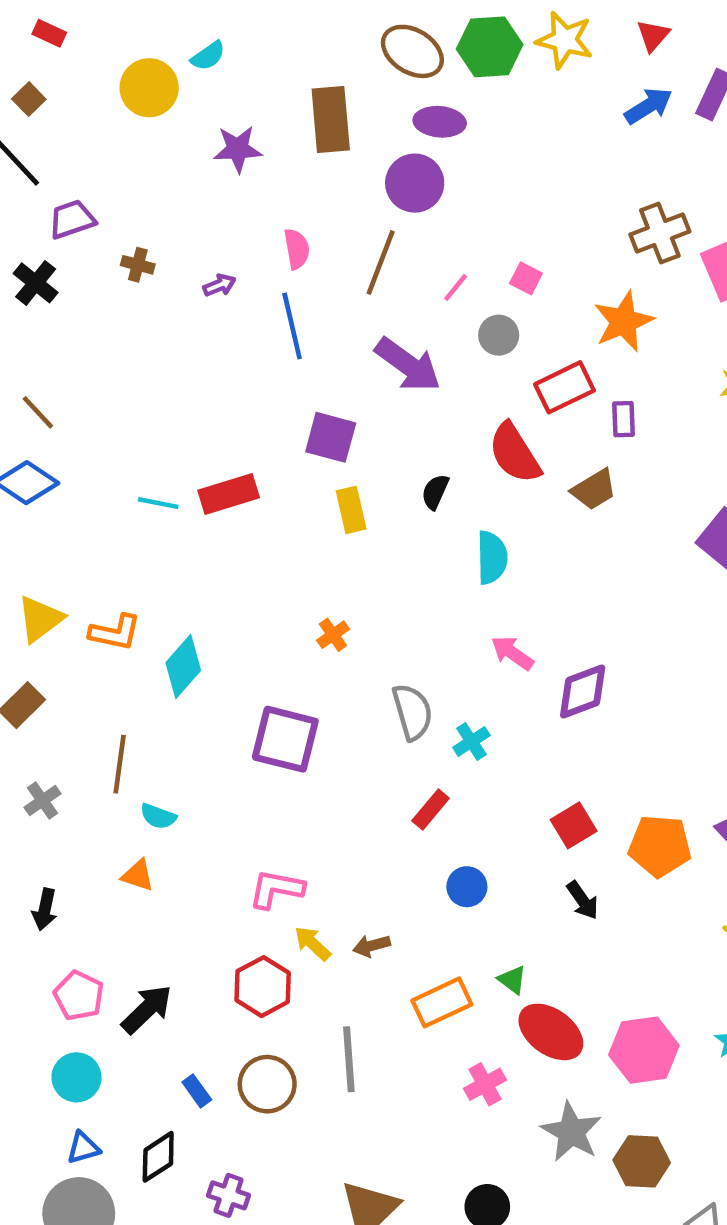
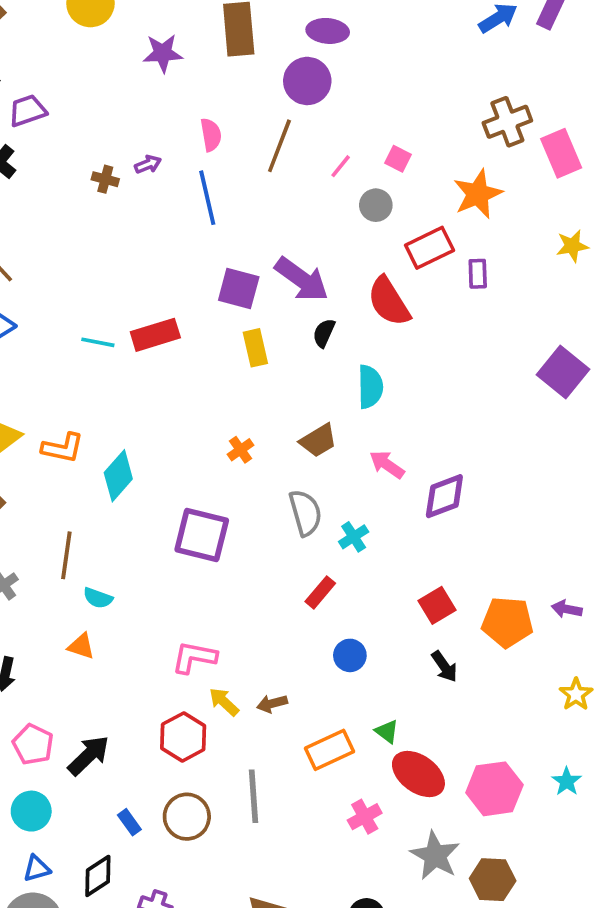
brown cross: (138, 265) -> (105, 179), moved
purple arrow: (408, 365) -> (302, 279), moved
brown trapezoid: (594, 489) -> (318, 440), moved

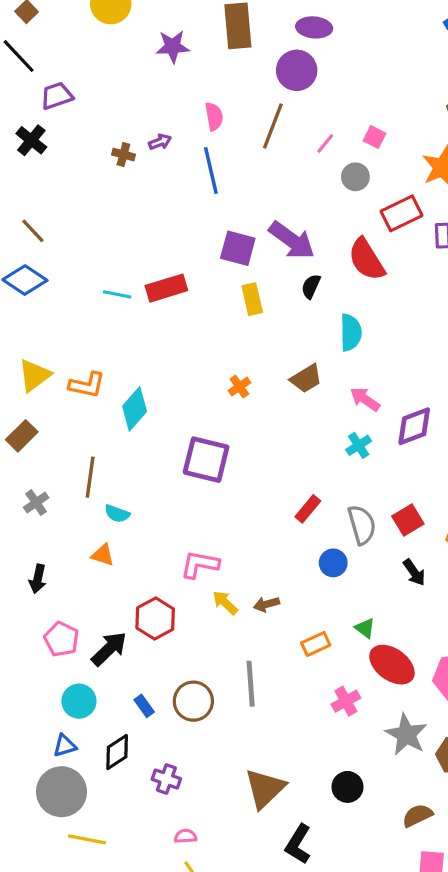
gray semicircle: (305, 513) -> (362, 525), moved
cyan cross: (354, 537) -> (359, 445), moved
red hexagon: (183, 737) -> (155, 619), moved
orange rectangle: (329, 750) -> (316, 644), size x0.7
cyan circle: (31, 811) -> (79, 701), moved

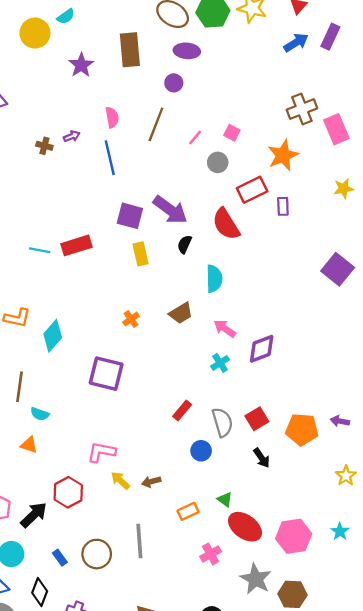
purple star: (173, 47) -> (81, 65), turned -30
purple circle: (297, 70) -> (174, 83), size x0.6
black diamond: (117, 752) -> (40, 592), turned -36

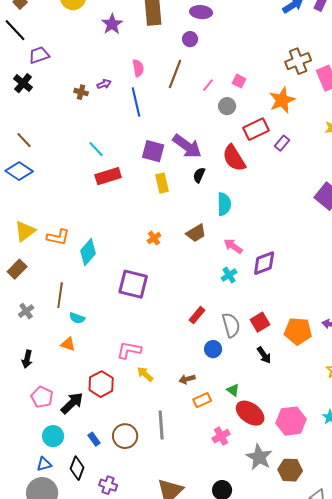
purple rectangle: (283, 206) -> (282, 143), turned 42
cyan line: (40, 250) -> (96, 149), moved, turned 36
brown arrow: (151, 482) -> (187, 379), moved

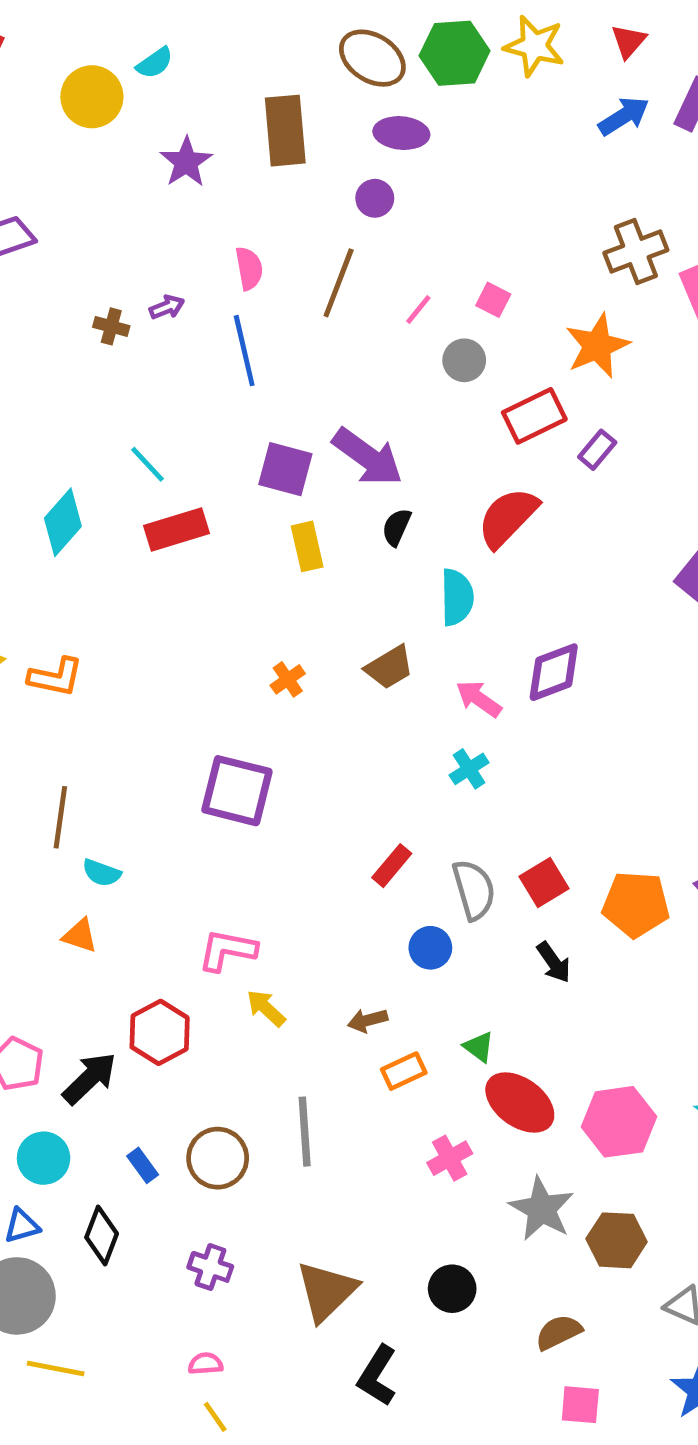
red semicircle: (234, 158) -> (508, 517), moved, turned 76
cyan diamond: (88, 252) -> (63, 522), moved
purple diamond: (264, 263) -> (554, 672), moved
purple cross: (108, 485) -> (210, 1267), moved

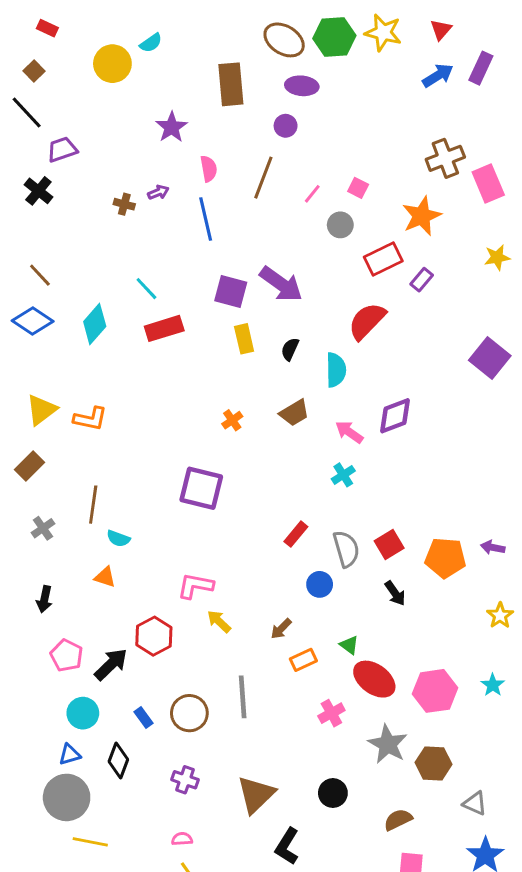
purple star: (186, 162) -> (172, 127), moved
black semicircle: (397, 527) -> (290, 349), moved
brown arrow: (368, 1020) -> (281, 629), turned -30

